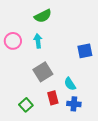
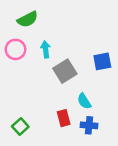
green semicircle: (43, 16) -> (28, 19), moved
gray square: (43, 72) -> (65, 71), moved
green square: (26, 105) -> (20, 127), moved

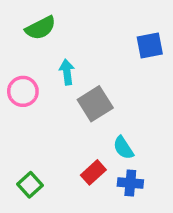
pink circle: (15, 49) -> (23, 91), moved
blue square: (102, 61) -> (150, 46), moved
red rectangle: (64, 118) -> (93, 172), turned 63

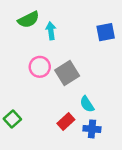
cyan arrow: (67, 72) -> (51, 31), moved
pink circle: (23, 91) -> (40, 67), moved
green square: (30, 185) -> (12, 119), moved

